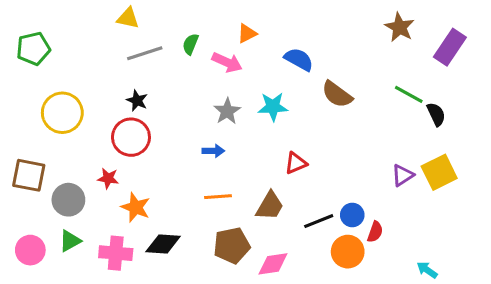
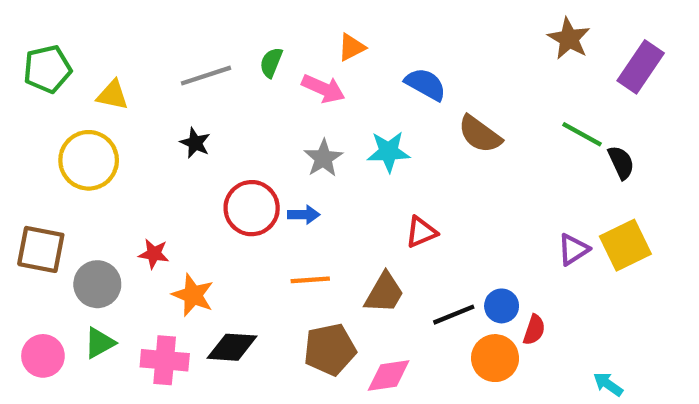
yellow triangle: (128, 18) -> (113, 95), moved
red circle: (131, 137) -> (252, 208), moved

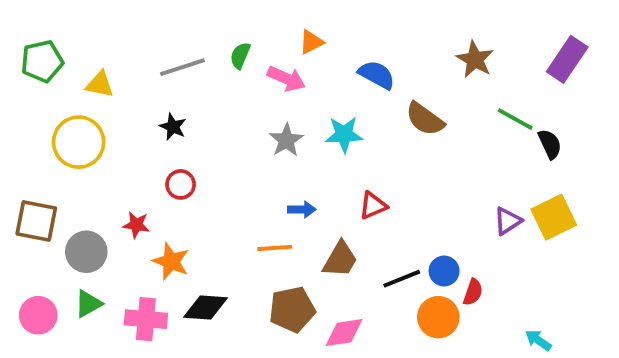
brown star: (569, 39) -> (475, 59), moved
red circle: (252, 208) -> (181, 184), moved, size x0.6
blue arrow: (304, 215) -> (302, 209), moved

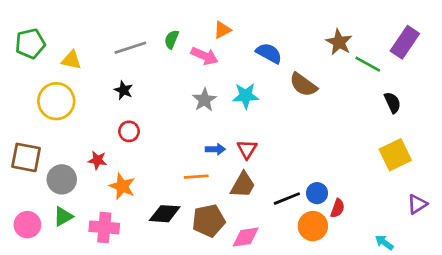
green line: (515, 119) -> (368, 64), moved
red triangle: (373, 206) -> (247, 149), moved, turned -35
purple triangle: (508, 221) -> (417, 204), moved
black diamond: (206, 308) -> (165, 214), moved

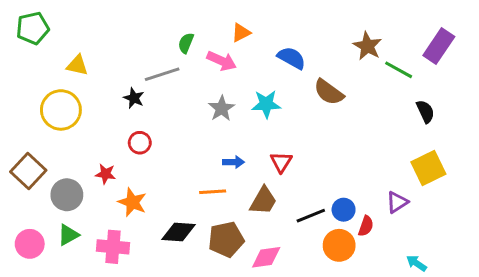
green pentagon: (30, 44) -> (33, 28), moved
gray line: (130, 48) -> (162, 74), moved
red triangle: (247, 149) -> (281, 162), moved
brown square: (26, 157) -> (28, 171), turned 32
purple triangle: (417, 204) -> (397, 202), moved

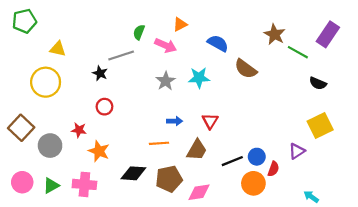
black semicircle: (425, 111) -> (318, 83), turned 138
green triangle: (68, 235) -> (51, 186), moved

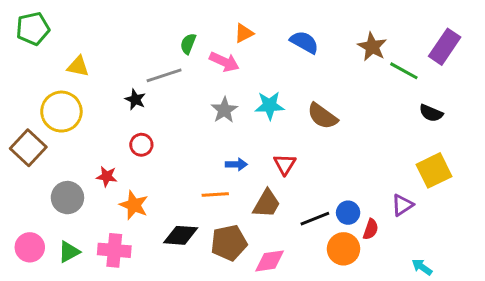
blue semicircle: (218, 43) -> (304, 42), moved
brown semicircle: (246, 69) -> (322, 116), moved
brown square: (21, 128) -> (28, 148), moved

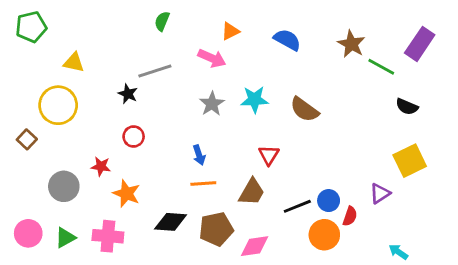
green semicircle: (188, 44) -> (162, 21), moved
brown square: (28, 148) -> (27, 139), size x0.6
blue arrow: (236, 164) -> (199, 155), moved, turned 72

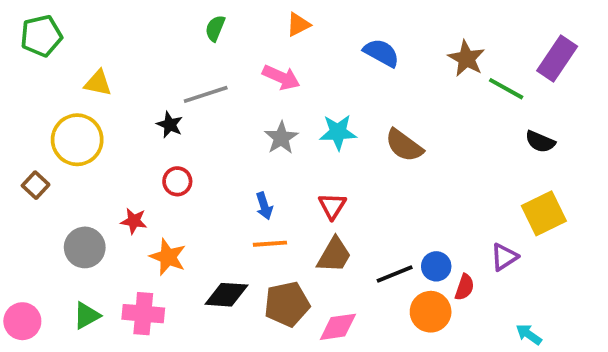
orange triangle: (230, 31) -> (298, 24), moved
red triangle: (269, 155) -> (332, 206), moved
pink circle: (28, 233) -> (22, 321), moved

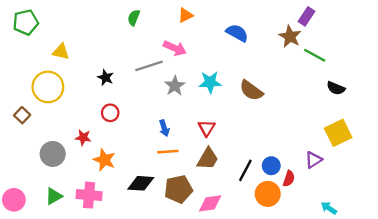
purple rectangle: (557, 58) -> (306, 16), moved, size x0.7
gray line: (206, 94) -> (149, 66), moved
black line: (395, 274) -> (245, 170), turned -40

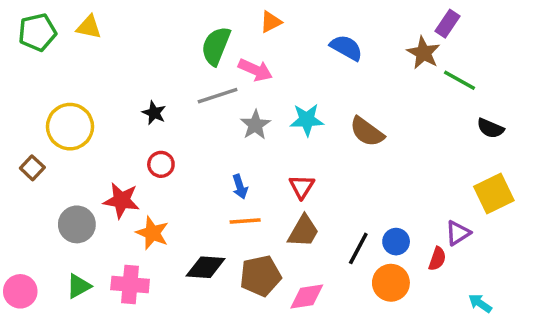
green semicircle: (134, 18) -> (216, 46), moved, size x1.6
yellow triangle: (61, 52) -> (89, 27), moved
red star: (83, 137) -> (121, 200), size x1.5
red semicircle: (289, 179) -> (437, 259), moved

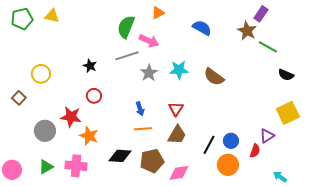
yellow circle: (70, 127) -> (41, 74), size x0.7

